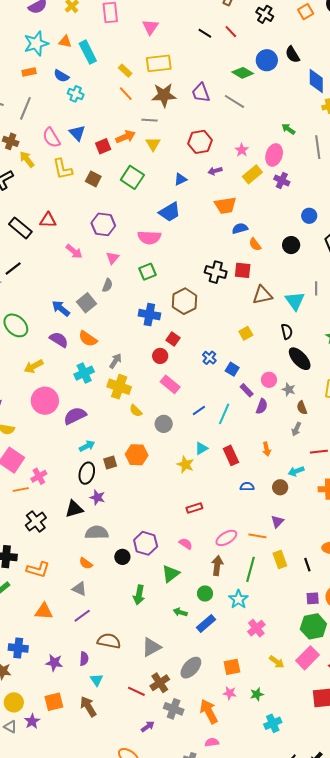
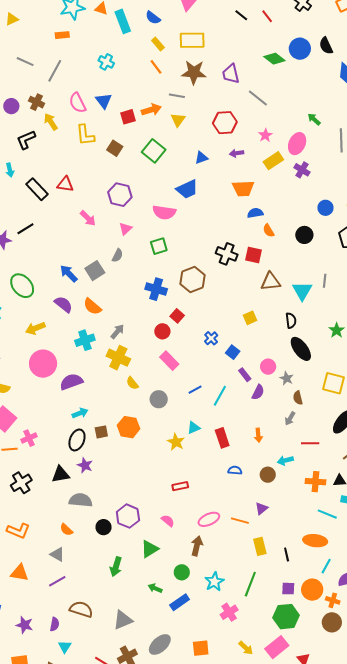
blue semicircle: (61, 76) -> (153, 18), moved
gray line: (234, 101) -> (258, 98), moved
green line: (251, 569) -> (250, 584), moved

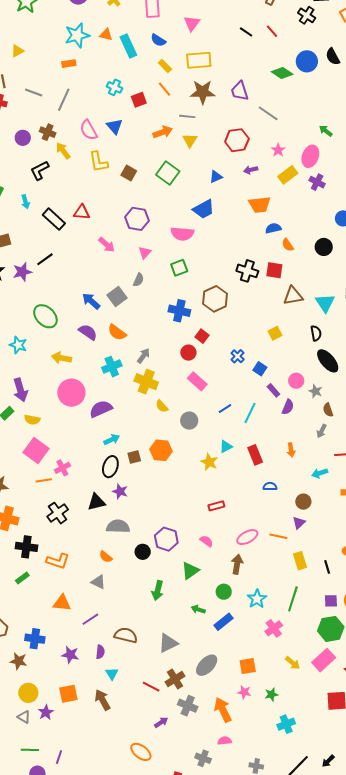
red square: (128, 117) -> (139, 100), moved
yellow arrow: (35, 328) -> (62, 358), turned 36
brown circle: (268, 475) -> (303, 502), moved
purple line: (57, 581) -> (90, 619), moved

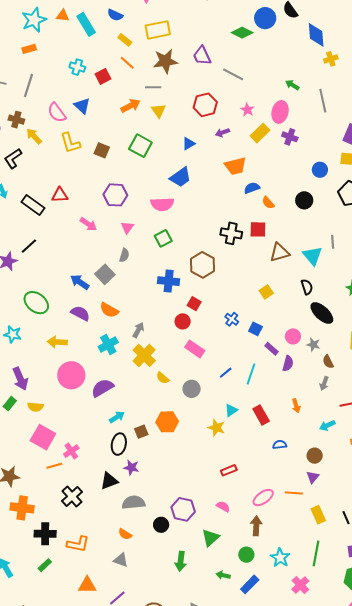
yellow cross: (146, 382) -> (144, 355), turned 30

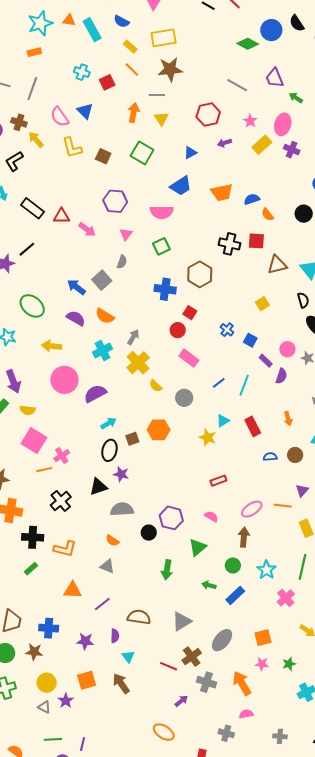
purple trapezoid: (202, 56) -> (275, 78), moved
orange arrow: (131, 106) -> (134, 113), turned -54
orange trapezoid: (235, 166) -> (222, 192), moved
red triangle: (60, 195) -> (61, 216), moved
brown circle: (315, 456) -> (295, 455), moved

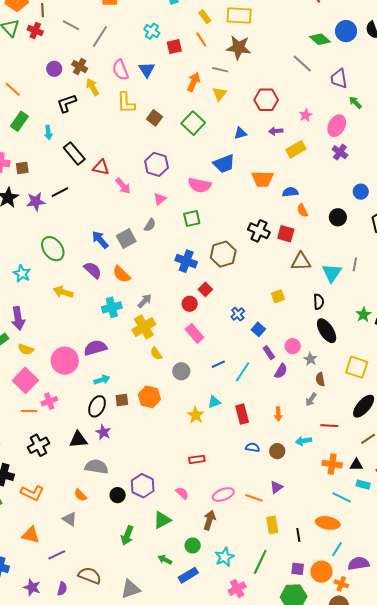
gray line: (237, 85) -> (302, 64), moved
yellow rectangle: (262, 145) -> (296, 149), moved
pink circle: (64, 380) -> (65, 361), moved

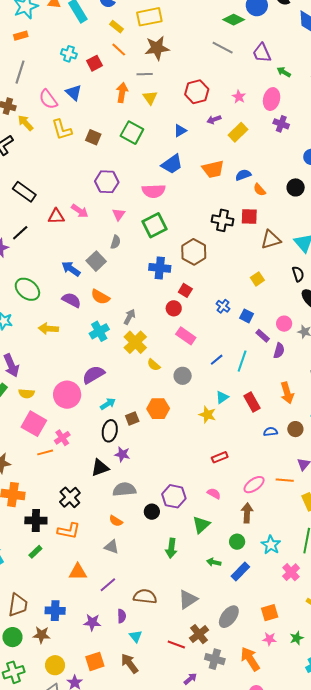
red triangle: (101, 167) -> (56, 216), moved
green square: (192, 219) -> (155, 225), size x1.4
orange arrow: (278, 414) -> (287, 393), size x1.5
black cross: (38, 445) -> (70, 497), moved

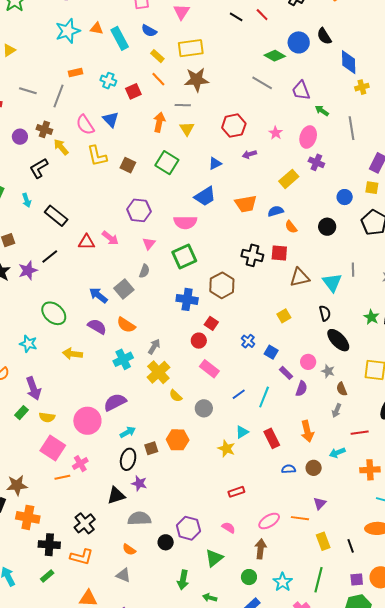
orange rectangle: (21, 36) -> (75, 72), moved
yellow rectangle: (238, 132) -> (289, 179), moved
green arrow: (214, 562) -> (210, 598), moved

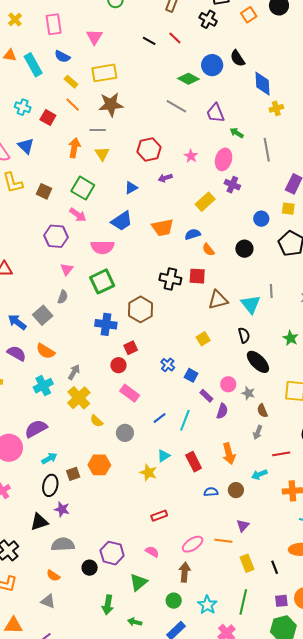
red square: (133, 91) -> (48, 117), turned -35
pink arrow: (110, 238) -> (78, 215), moved
red square: (211, 323) -> (131, 348), turned 32

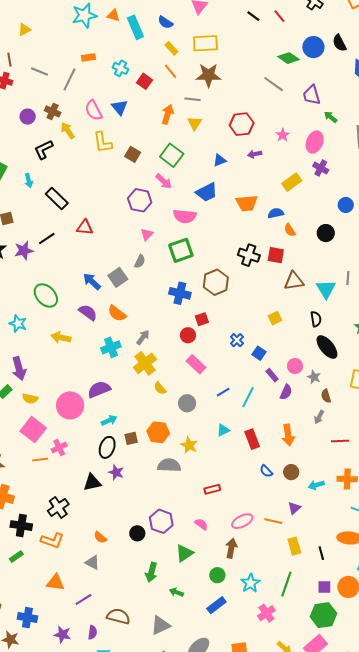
yellow star: (148, 473) -> (189, 445), moved
cyan arrow: (259, 474) -> (316, 485), moved
blue semicircle: (211, 492) -> (266, 471), turned -136
gray semicircle: (63, 544) -> (169, 465), moved

